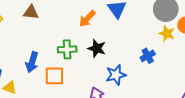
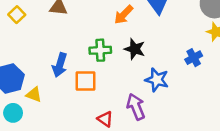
blue star: (116, 75) -> (157, 80), turned 30

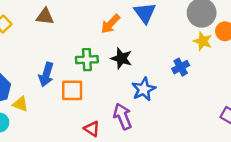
blue star: (157, 80) -> (144, 89), turned 30

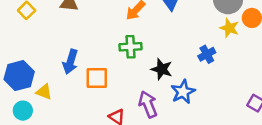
black star: (121, 58) -> (162, 69), moved
green cross: (87, 60) -> (130, 47), moved
blue star: (144, 89) -> (183, 92), moved

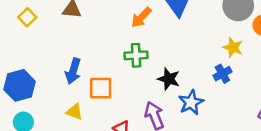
yellow star: (229, 28) -> (233, 47), moved
blue cross: (207, 54) -> (222, 74), moved
yellow triangle: (44, 92) -> (74, 112), moved

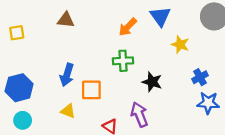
yellow square: (27, 17) -> (17, 33), moved, turned 35
yellow star: (233, 47) -> (180, 44), moved
blue star: (191, 102) -> (208, 103), moved, turned 30

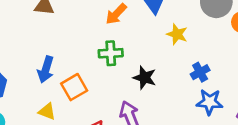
orange square: (91, 90) -> (74, 87), turned -30

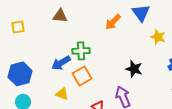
green cross: (111, 53) -> (81, 51), moved
blue arrow: (46, 69) -> (61, 63), turned 42

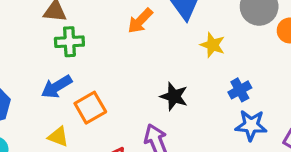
green cross: (81, 51) -> (69, 42), moved

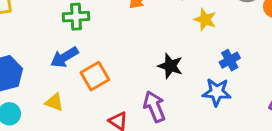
blue star: (251, 125) -> (217, 92), moved
yellow triangle: (58, 137) -> (54, 102), moved

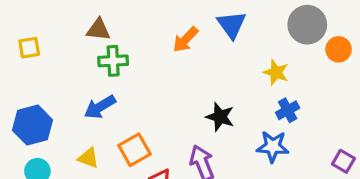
yellow star: (205, 20) -> (276, 72), moved
orange square: (95, 76) -> (135, 150), moved

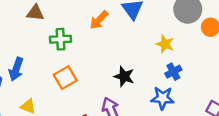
green cross: (113, 61) -> (60, 39), moved
blue arrow: (100, 107) -> (16, 69), moved, turned -40
orange square: (135, 150) -> (65, 78), moved

